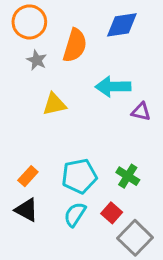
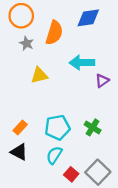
purple triangle: (141, 112) -> (102, 81), turned -48
red square: (112, 213) -> (71, 174), moved

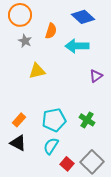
blue diamond: (88, 18) -> (83, 17), turned 50
orange semicircle: (54, 33) -> (51, 31), size x0.7
cyan arrow: (82, 63) -> (77, 46), moved

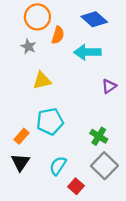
orange circle: (20, 15) -> (37, 17), moved
cyan pentagon: (54, 120) -> (50, 121), moved
black triangle: (18, 143) -> (20, 162), turned 36
gray square: (92, 162) -> (104, 166), moved

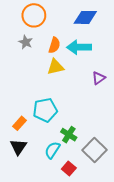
blue diamond: (94, 19) -> (85, 17), turned -40
orange semicircle: (58, 35) -> (54, 45), moved
yellow triangle: (42, 81) -> (55, 67), moved
green cross: (99, 136) -> (69, 135), moved

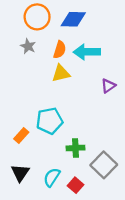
blue diamond: (85, 17) -> (73, 19), moved
green cross: (69, 135) -> (75, 148), turned -35
black triangle: (18, 147) -> (20, 173), moved
cyan semicircle: (52, 150) -> (52, 177), moved

